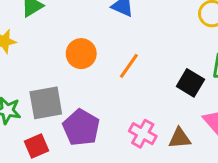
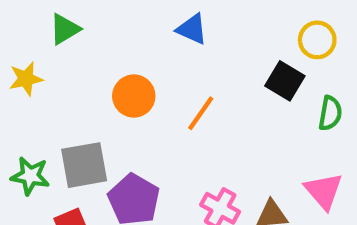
black square: (190, 83) -> (285, 81), moved

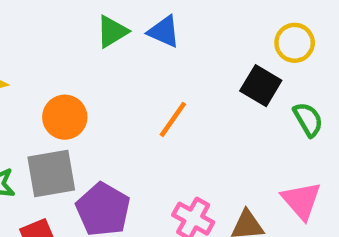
green triangle: (65, 29) -> (112, 32), moved
orange circle: (134, 96) -> (65, 117), moved
green semicircle: (330, 113) -> (308, 119), turned -40

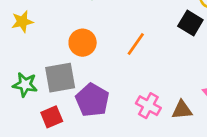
orange circle: (65, 117) -> (83, 43), moved

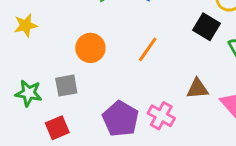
gray square: (60, 78) -> (66, 86), size x0.7
purple pentagon: (92, 100) -> (121, 119), moved
brown triangle: (182, 110) -> (197, 89), moved

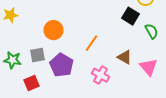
orange line: (148, 49) -> (92, 43), moved
brown triangle: (197, 89) -> (125, 57), turned 35
purple pentagon: (121, 119) -> (62, 65), moved

